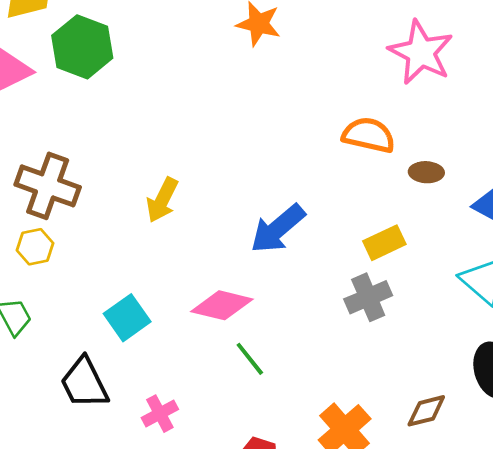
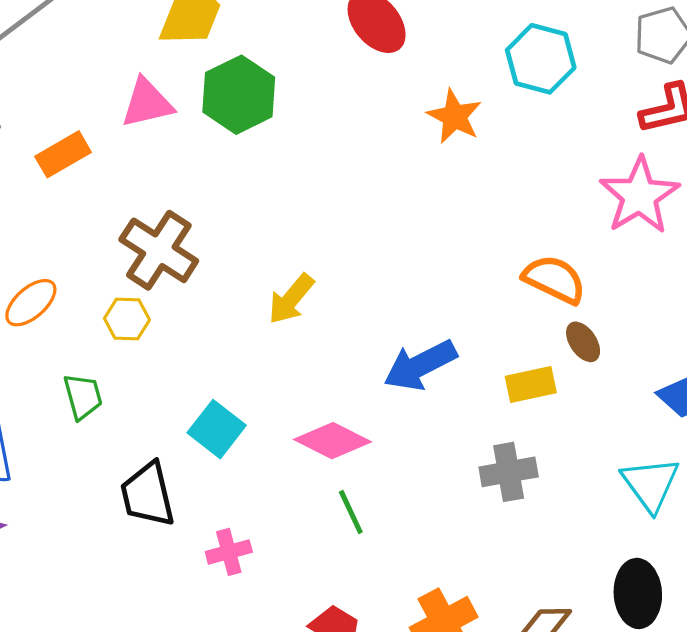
brown ellipse: (426, 172) -> (583, 342), moved, turned 40
yellow rectangle: (384, 243) -> (531, 384), moved
cyan square: (127, 318) -> (217, 429), turned -30

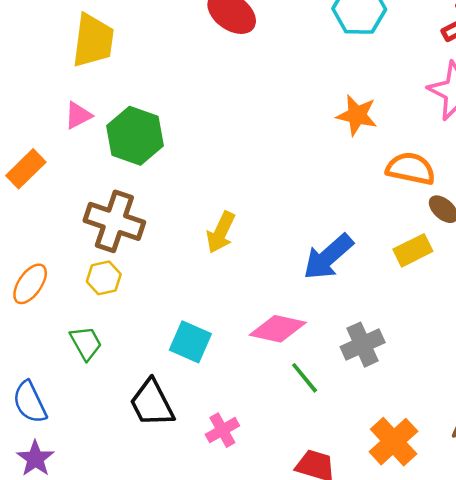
green hexagon: (239, 95) -> (135, 136), moved
pink triangle: (147, 103) -> (78, 115), size x0.7
orange star: (455, 116) -> (357, 115), moved
gray cross: (509, 472) -> (363, 345), moved

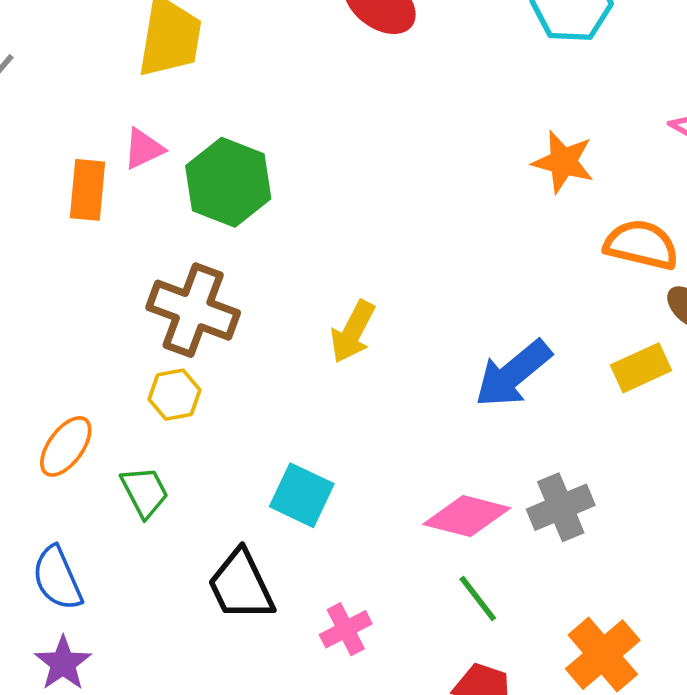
orange rectangle: (26, 169) -> (88, 190), moved, turned -42
orange ellipse: (30, 284) -> (66, 446), moved
pink diamond: (278, 329) -> (467, 516), moved
green line: (305, 378) -> (478, 599), moved

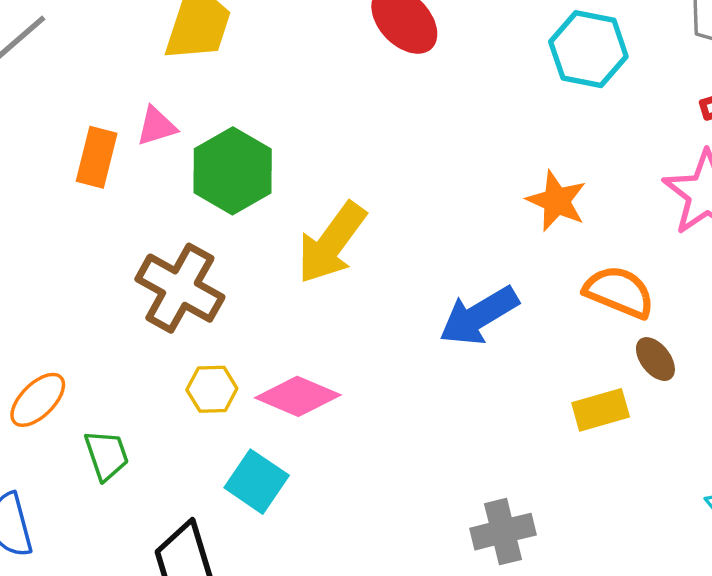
yellow arrow: (353, 332) -> (332, 243), moved, size x1.4
blue arrow: (513, 374) -> (479, 316), moved
yellow hexagon: (175, 395) -> (212, 389), moved
pink diamond: (467, 516) -> (298, 396), moved

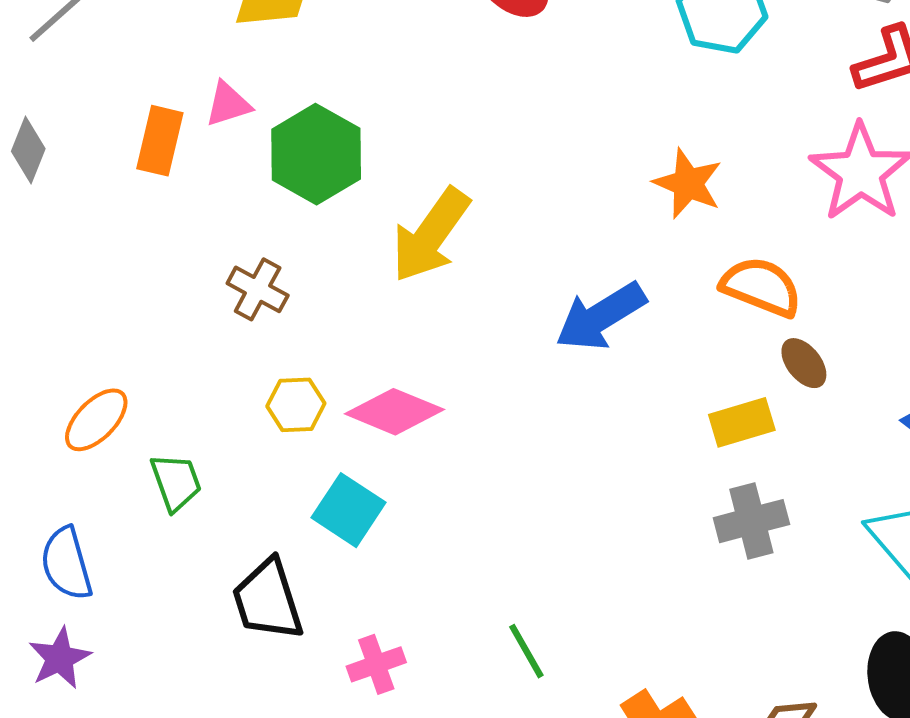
brown cross: (180, 288) -> (258, 289), size x0.6
gray cross: (503, 532) -> (751, 521), moved

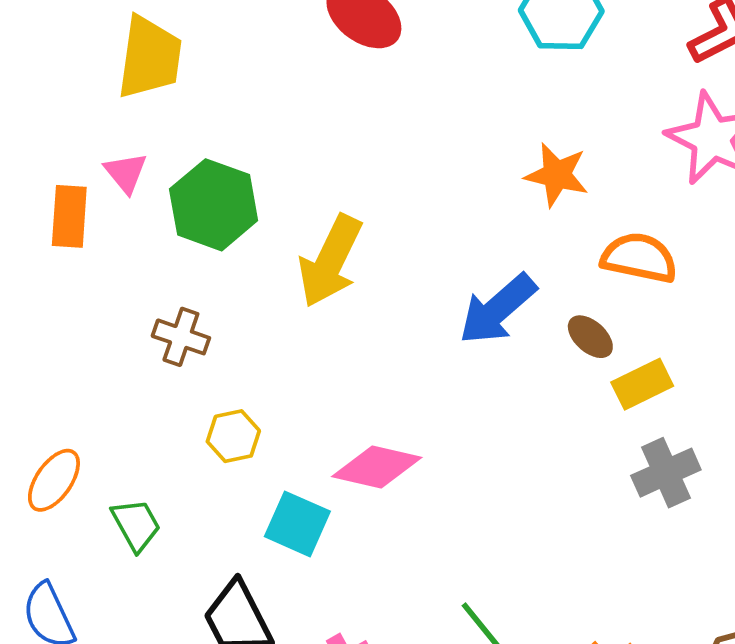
pink triangle: (228, 104) -> (126, 173), turned -42
brown ellipse: (804, 363) -> (590, 337), moved
pink diamond: (394, 412) -> (377, 467), moved

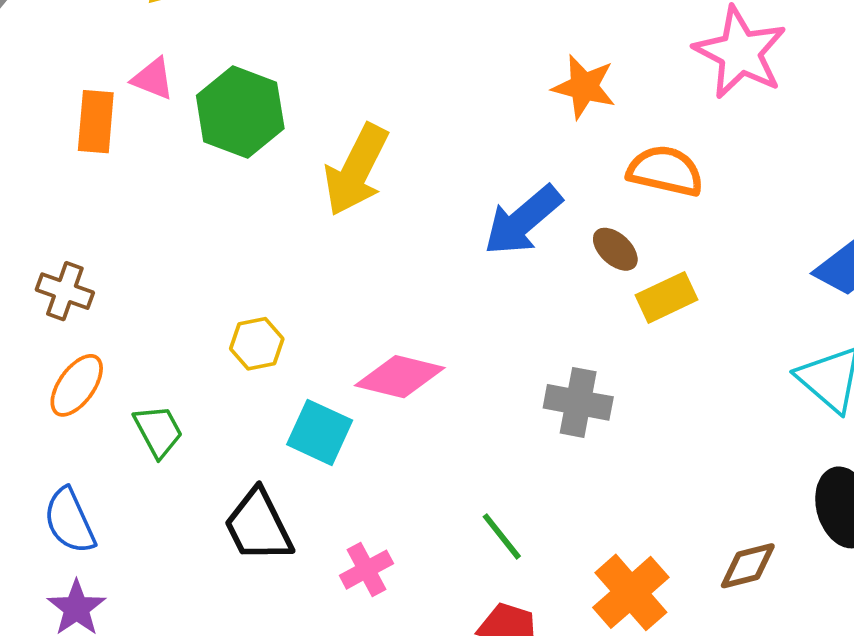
pink triangle: (126, 173) -> (153, 79), turned -30
brown cross: (181, 337) -> (65, 291), moved
gray cross: (666, 473) -> (578, 402), moved, turned 34

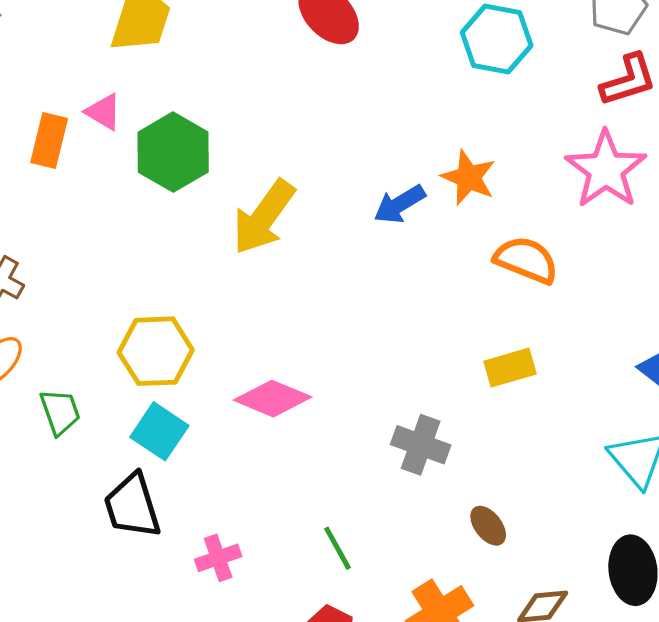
blue arrow: (523, 220) -> (400, 204), moved, size x0.7
brown ellipse: (615, 249) -> (488, 526), moved
yellow hexagon: (257, 344) -> (156, 351), size x1.6
cyan square: (320, 432) -> (159, 431), moved

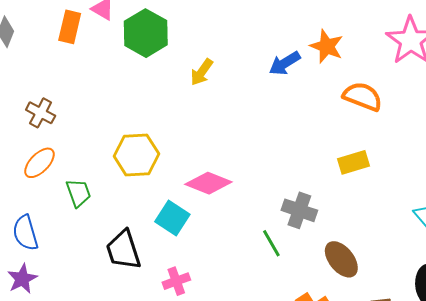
yellow arrow: (264, 217) -> (202, 72), size x0.6
cyan square: (159, 431) -> (172, 218), moved
brown ellipse: (488, 526) -> (341, 259), size x1.5
green line: (338, 548) -> (271, 243), moved

